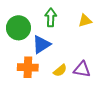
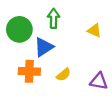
yellow triangle: (85, 21) -> (94, 30), moved, turned 40
purple triangle: (82, 69) -> (99, 81), moved

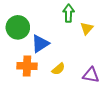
green arrow: (54, 18) -> (69, 13), moved
yellow triangle: (94, 30) -> (87, 28), turned 48

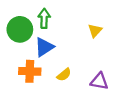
green arrow: (69, 13) -> (44, 18), moved

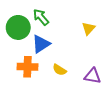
green arrow: (44, 18) -> (41, 17), turned -42
yellow semicircle: (64, 75) -> (60, 70), turned 72

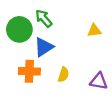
yellow triangle: (88, 28) -> (94, 31), turned 40
yellow semicircle: (60, 70) -> (63, 75), turned -104

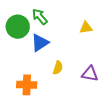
orange cross: (29, 71) -> (27, 85), moved

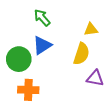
green circle: (18, 27) -> (19, 59), moved
yellow semicircle: (58, 68) -> (81, 54), moved, size x1.5

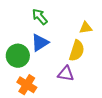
purple triangle: (95, 78) -> (66, 74), moved
orange cross: (28, 90) -> (27, 85), turned 30

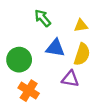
yellow triangle: (86, 28) -> (81, 26), moved
blue triangle: (40, 43) -> (55, 48), moved, turned 42

